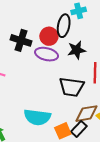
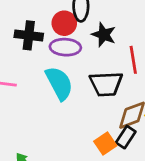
black star: (77, 50) -> (104, 35), turned -30
cyan semicircle: (37, 117) -> (59, 83), moved, turned -115

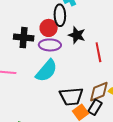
cyan semicircle: (59, 83) -> (46, 71), turned 70
black trapezoid: (106, 84) -> (71, 96), moved

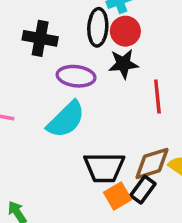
red circle: (49, 28) -> (125, 31), moved
black star: (77, 35) -> (123, 64), turned -30
black cross: (24, 38) -> (40, 38), moved

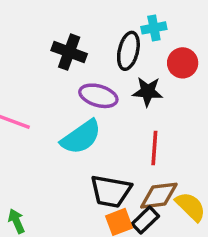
red circle: (125, 31) -> (183, 63), moved
red line: (157, 96) -> (154, 148), moved

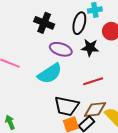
red line: (154, 148) -> (93, 81), turned 66

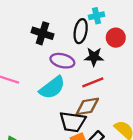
red line: (93, 81) -> (93, 82), moved
brown diamond: (95, 110) -> (87, 106), moved

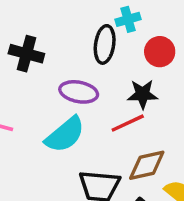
black cross: (43, 33) -> (26, 54), moved
black star: (94, 57) -> (143, 94), moved
brown diamond: (87, 106) -> (147, 165), moved

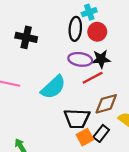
red circle: (160, 52) -> (97, 32), moved
purple ellipse: (79, 92) -> (80, 59), moved

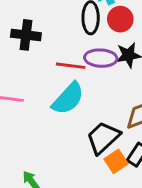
red line: (93, 78) -> (71, 66), moved, turned 40
black trapezoid: (77, 119) -> (103, 138), turned 140

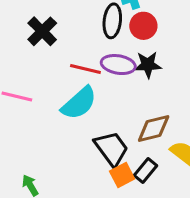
black cross: (26, 35) -> (42, 31), turned 32
black trapezoid: (103, 138) -> (111, 149), turned 90

